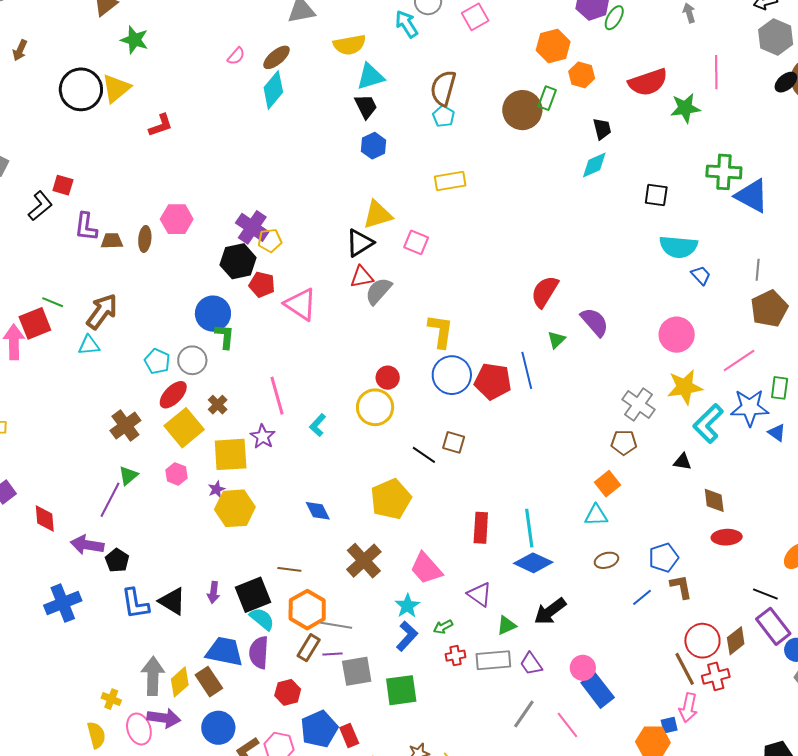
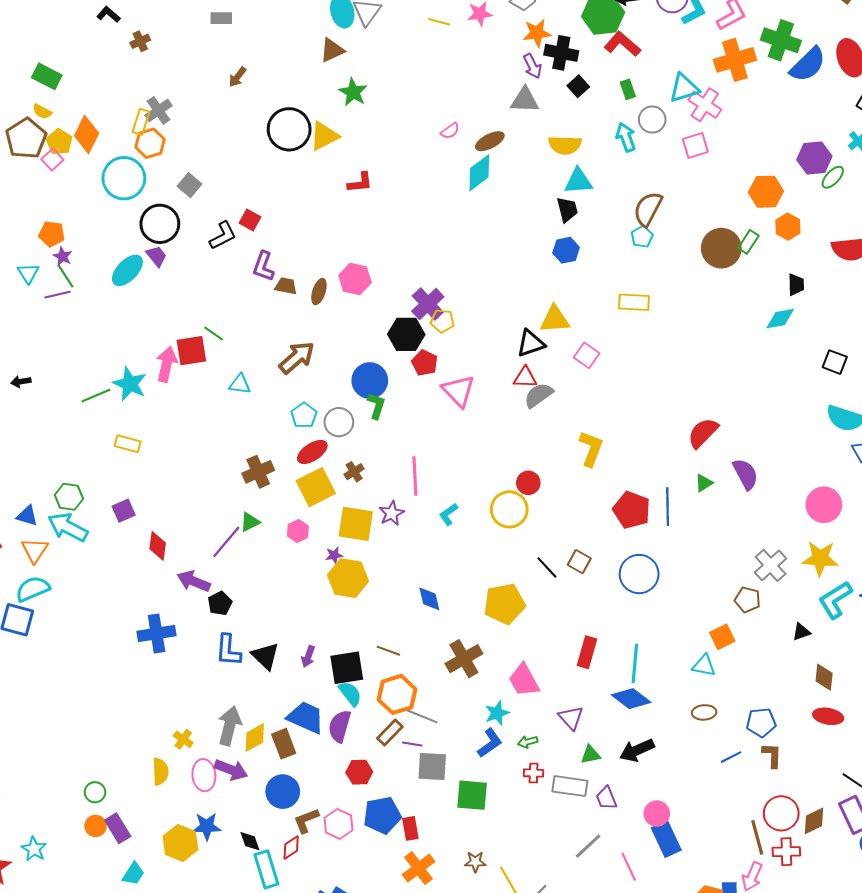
brown arrow: (102, 311) -> (297, 358), moved
blue circle: (452, 375) -> (639, 574), moved
black triangle: (682, 462) -> (801, 632), turned -42

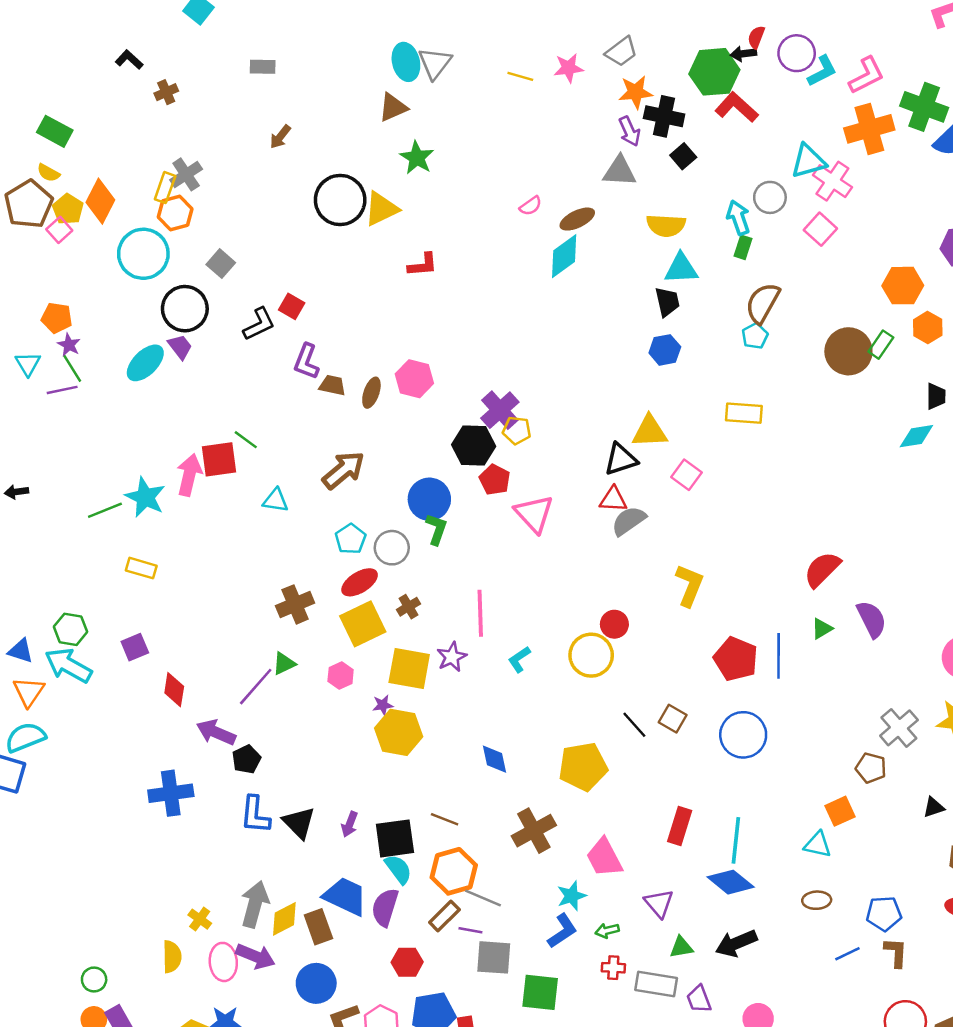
green rectangle: (628, 89) -> (743, 247), moved, turned 36
pink square: (695, 145) -> (820, 229), turned -32

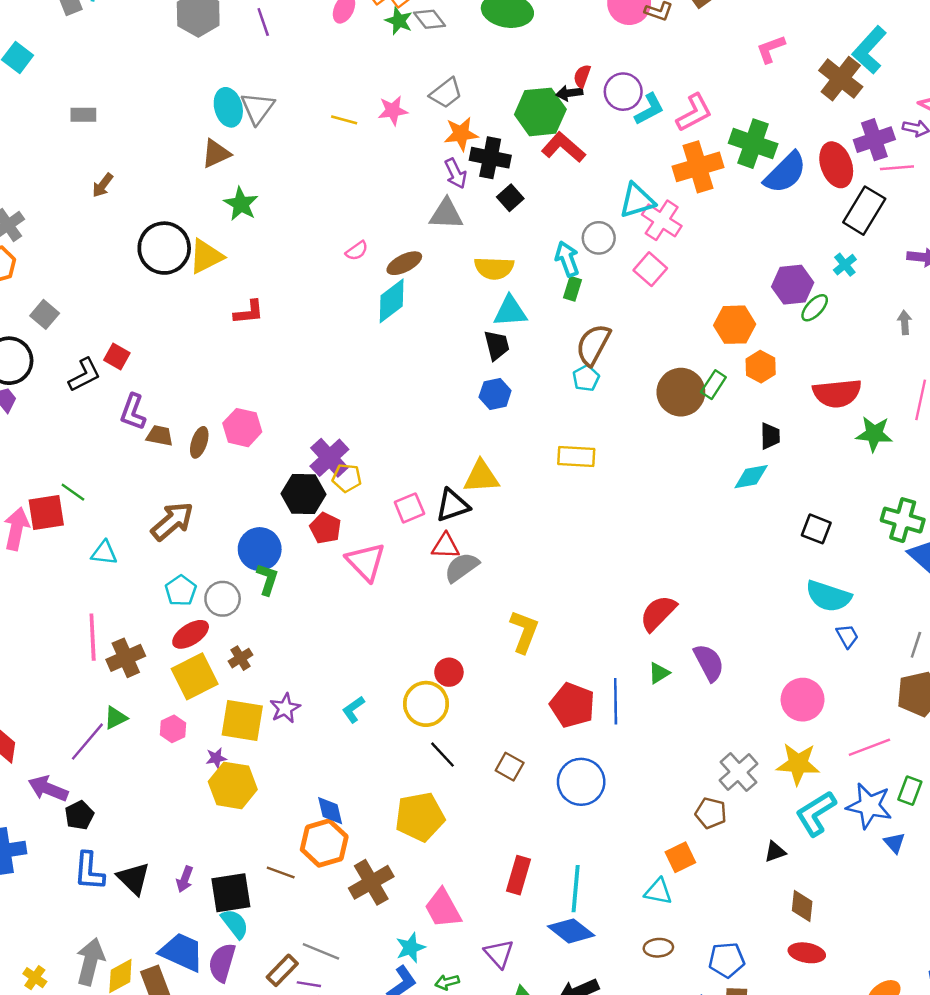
pink square: (686, 475) -> (409, 508), moved, turned 32
pink line: (480, 613) -> (93, 637), moved
black line: (634, 725) -> (442, 755), moved
orange hexagon: (454, 871) -> (324, 843), moved

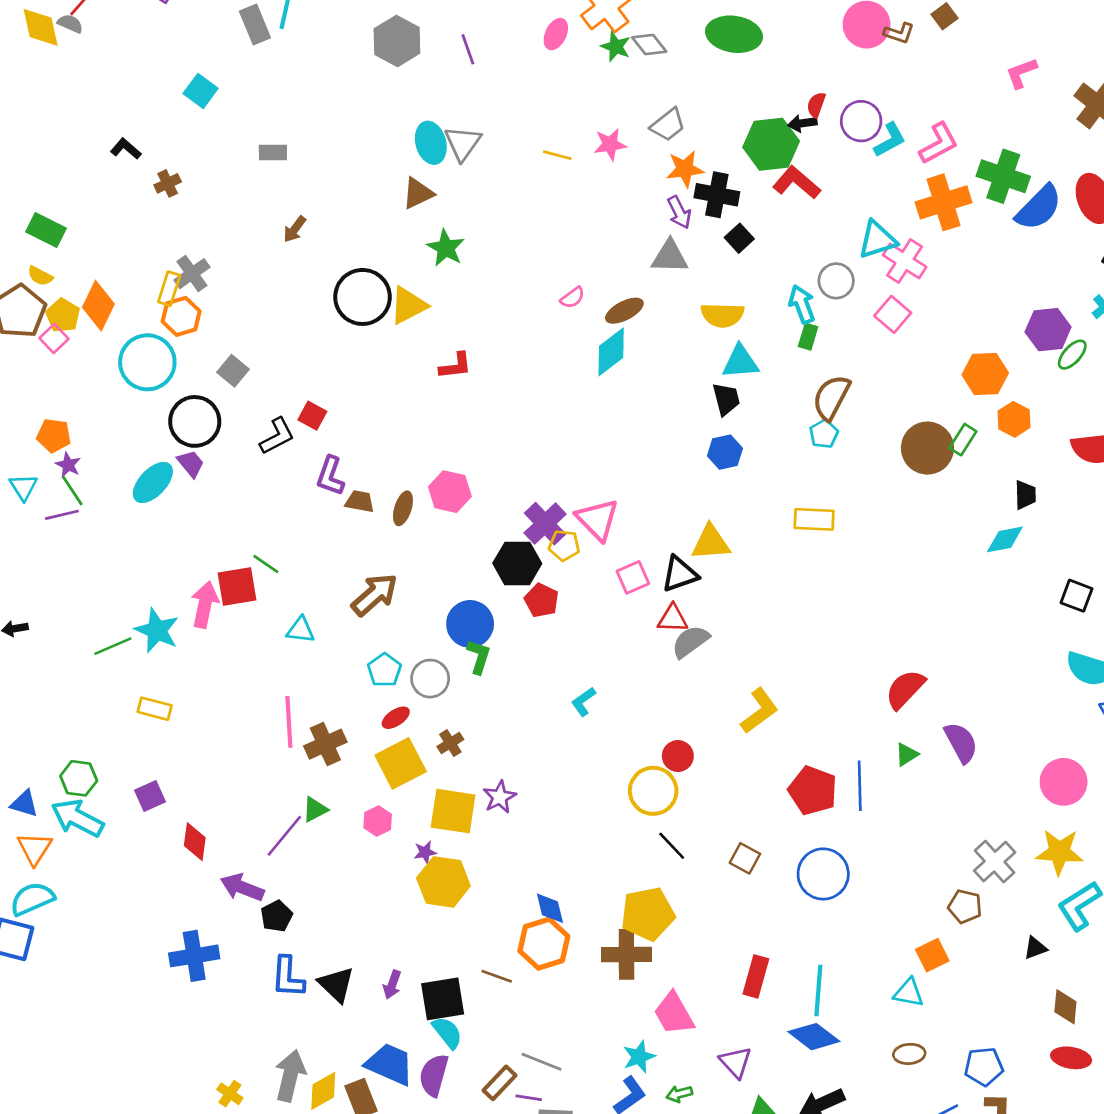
pink triangle: (366, 562) -> (597, 519), moved
yellow L-shape: (524, 632) -> (759, 711), turned 33
red ellipse: (191, 634) -> (396, 718), size x0.7
cyan L-shape: (353, 709) -> (583, 702), moved
brown cross: (371, 882) -> (626, 954), moved, turned 30

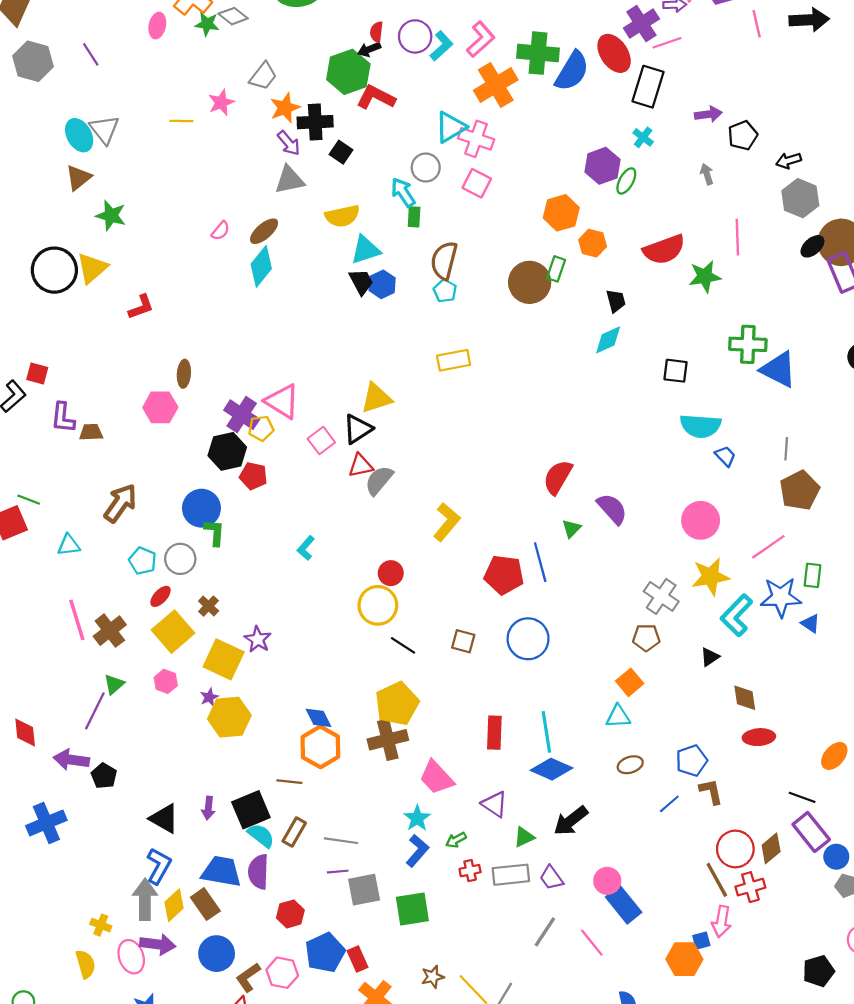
blue hexagon: (725, 452) -> (382, 284), moved
brown ellipse: (403, 508) -> (184, 374), moved
yellow square: (453, 811) -> (224, 659), turned 30
blue L-shape: (288, 977) -> (159, 866), moved, turned -141
brown rectangle: (500, 1083) -> (294, 832), moved

